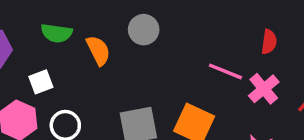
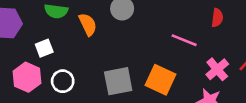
pink cross: (264, 89) -> (217, 69), moved

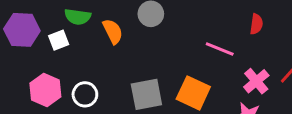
white square: (44, 48) -> (59, 40), moved

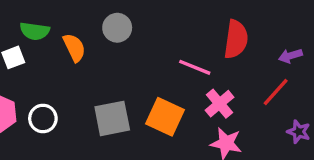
red semicircle: (256, 24) -> (236, 39), size x1.6
pink cross: (256, 81) -> (219, 104), moved

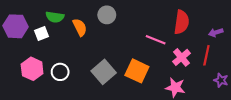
red line: (276, 92) -> (206, 55), turned -30
pink cross: (219, 104) -> (182, 57), moved
gray square: (112, 118) -> (104, 72), turned -30

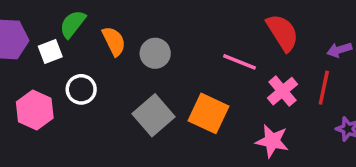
gray circle: (107, 15) -> (155, 53), moved
green semicircle: (55, 17) -> (73, 24), turned 120
red semicircle: (182, 22) -> (282, 33), turned -40
white circle: (60, 72) -> (81, 89), moved

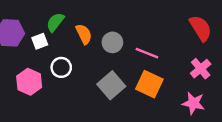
pink line: (239, 62) -> (147, 53), moved

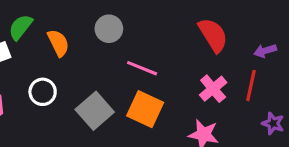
gray circle: (112, 42) -> (109, 29), moved
white circle: (61, 67) -> (43, 92), moved

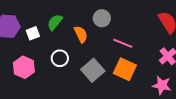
green semicircle: (21, 27) -> (55, 22), moved
orange semicircle: (58, 43) -> (81, 34), moved

